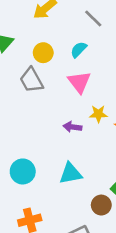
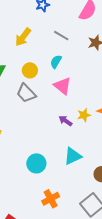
yellow star: (98, 114) -> (84, 115), moved
purple arrow: (72, 127) -> (66, 121), turned 40

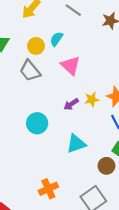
cyan semicircle: (56, 62) -> (56, 39), moved
purple arrow: (66, 121) -> (71, 104), turned -72
cyan circle: (36, 163) -> (37, 123), moved

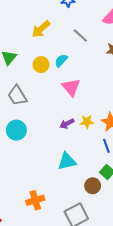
gray trapezoid: (30, 71) -> (17, 96), moved
cyan circle: (37, 123) -> (16, 130), moved

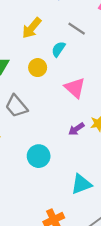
cyan semicircle: (61, 61) -> (58, 49), moved
cyan circle: (16, 130) -> (39, 156), moved
cyan triangle: (67, 161) -> (81, 184), moved

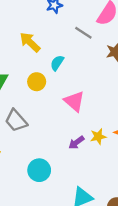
yellow arrow: (32, 28) -> (30, 42), turned 95
gray line: (77, 29) -> (83, 33), moved

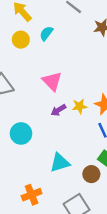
yellow circle: (37, 82) -> (21, 40), moved
pink triangle: (74, 101) -> (52, 81), moved

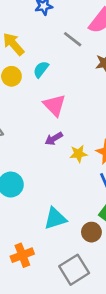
pink triangle: (52, 81) -> (54, 105), moved
purple arrow: (58, 110) -> (54, 139), moved

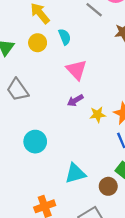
cyan semicircle: (41, 69) -> (65, 37), turned 119

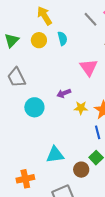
pink triangle: (76, 70) -> (89, 67), moved
cyan circle: (35, 142) -> (34, 107), moved

